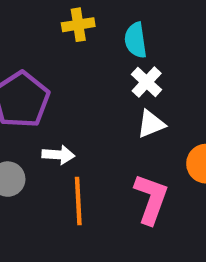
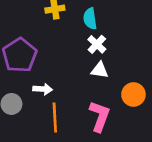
white triangle: (151, 124) -> (100, 70), turned 30

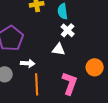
white triangle: (100, 70) -> (59, 49), moved

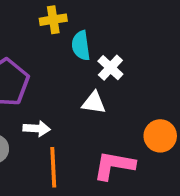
cyan semicircle: (63, 11) -> (81, 46), moved
pink L-shape: (70, 83) -> (114, 165), turned -100

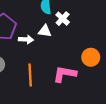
white triangle: (94, 103) -> (45, 31), moved
white arrow: (37, 129) -> (26, 39), moved

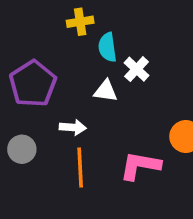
white arrow: (26, 39) -> (73, 127), moved

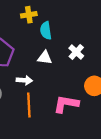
white cross: (137, 69) -> (76, 52), moved

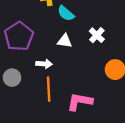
cyan semicircle: (46, 31) -> (66, 13), turned -42
pink L-shape: (66, 104) -> (80, 102), moved

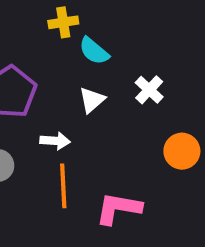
white triangle: (65, 41) -> (92, 100), turned -49

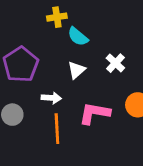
pink L-shape: (118, 208) -> (95, 113), moved

